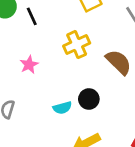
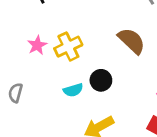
yellow cross: (77, 45) -> (68, 47), moved

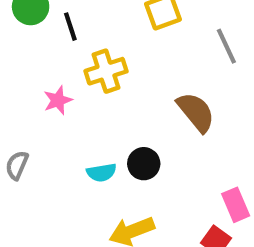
yellow cross: (68, 47) -> (106, 71), moved

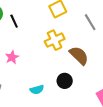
yellow cross: (106, 71) -> (55, 40), moved
black circle: (144, 164) -> (65, 81), moved

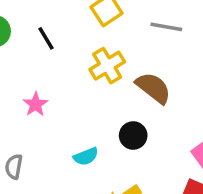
black line: (14, 21) -> (46, 38), moved
gray line: (90, 22) -> (166, 27), turned -42

